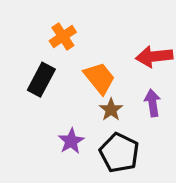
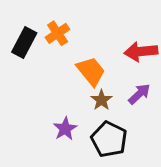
black rectangle: (41, 80) -> (24, 42), moved
purple arrow: (153, 103) -> (139, 94), turned 55

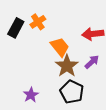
brown star: (101, 100) -> (67, 66), size x1.6
purple star: (65, 129) -> (31, 95), moved

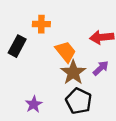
orange cross: (38, 22) -> (41, 24), turned 35
black rectangle: (16, 28) -> (17, 46), moved

